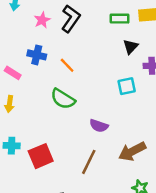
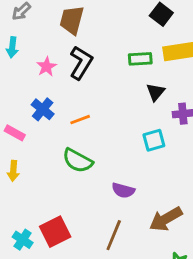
blue cross: (37, 55) -> (43, 109), turned 30
orange line: (67, 65) -> (80, 120), turned -63
cyan cross: (12, 146) -> (23, 240), moved, turned 35

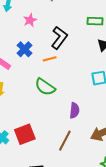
black L-shape: (81, 63) -> (59, 38), moved
purple semicircle: (123, 190) -> (74, 110), turned -105

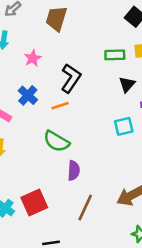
purple semicircle: (74, 110) -> (74, 170), moved

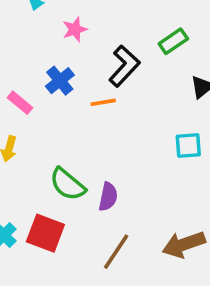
green rectangle: (115, 55) -> (173, 41), moved, turned -42
green semicircle: (56, 141) -> (68, 184), moved
red square: (34, 202) -> (45, 233), turned 36

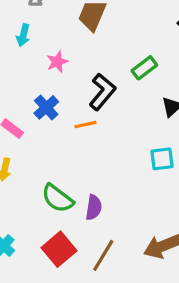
red square: (45, 233) -> (59, 249), moved, turned 32

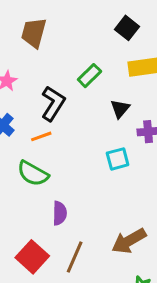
green semicircle: (57, 198) -> (33, 174), moved

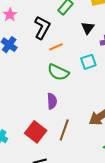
orange line: (41, 136) -> (56, 47), moved
green semicircle: (33, 174) -> (58, 72), moved

